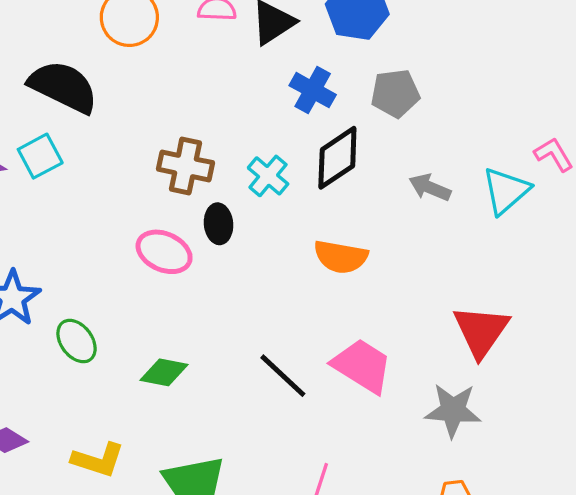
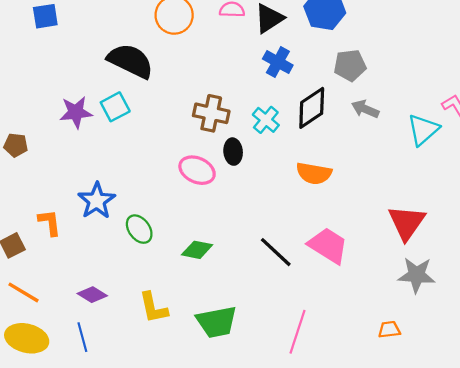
blue cross: (313, 90) -> (278, 62), moved
gray arrow: (430, 187) -> (365, 109), moved
gray star: (453, 410) -> (417, 275), moved
yellow L-shape: (98, 460) -> (153, 308), turned 60

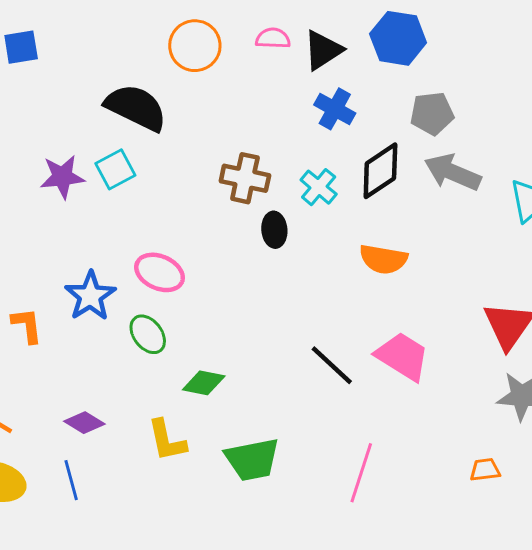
gray arrow: (365, 109) -> (453, 172), size x1.5
pink ellipse: (197, 170) -> (160, 272), moved
green diamond: (197, 250) -> (204, 383), moved

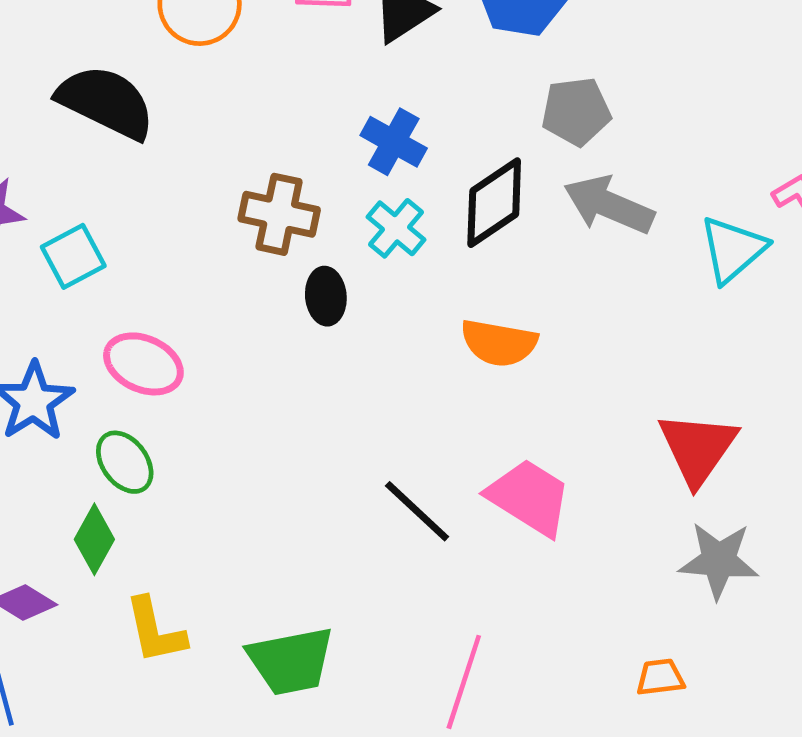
blue cross: (335, 109) -> (394, 142), moved
cyan square: (115, 169) -> (73, 256), moved
green diamond: (204, 383) -> (94, 539), moved, turned -72

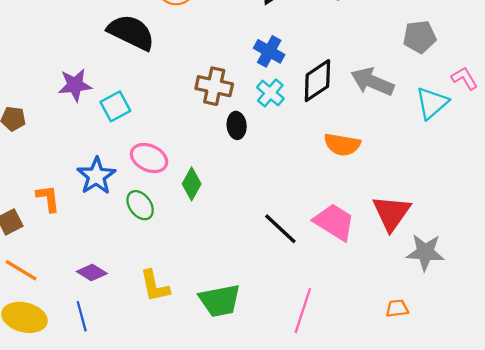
gray pentagon: (576, 111) -> (420, 37), moved
orange semicircle: (499, 343) -> (342, 145), moved
red triangle: (698, 448) -> (391, 213), moved
green diamond: (94, 539) -> (192, 184), moved

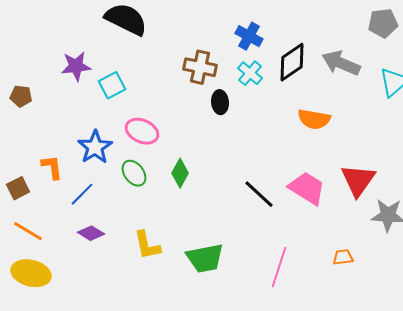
green diamond: (192, 184) -> (180, 173), moved
orange trapezoid: (397, 308) -> (343, 257), moved
blue line: (82, 316) -> (82, 194), moved, turned 60

